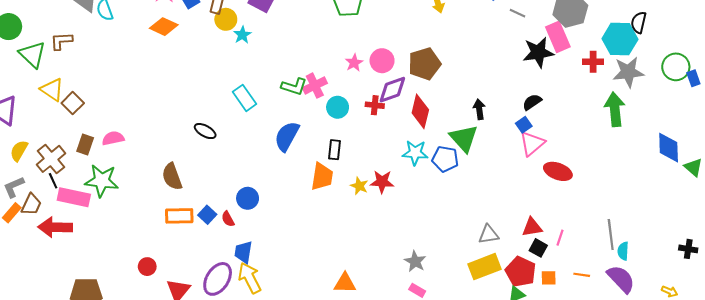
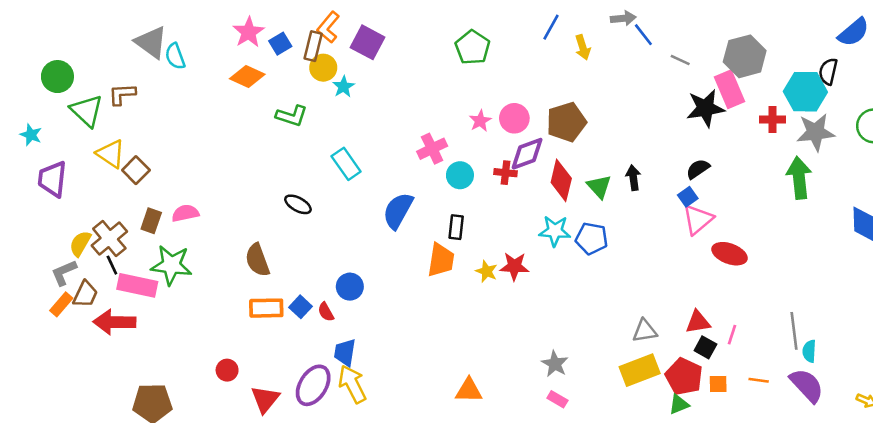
green L-shape: (294, 87) -> (292, 116), moved
green triangle: (464, 138) -> (599, 187), moved, size x0.7
yellow semicircle: (19, 151) -> (80, 244), moved

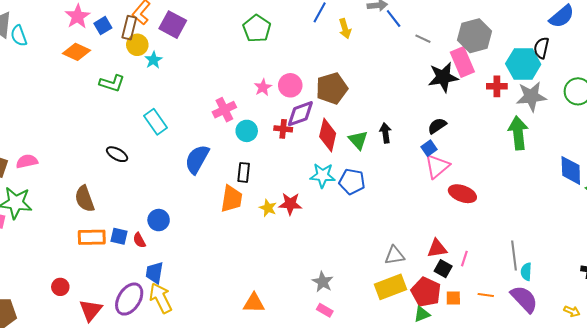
blue square: (300, 307) -> (119, 236), turned -30

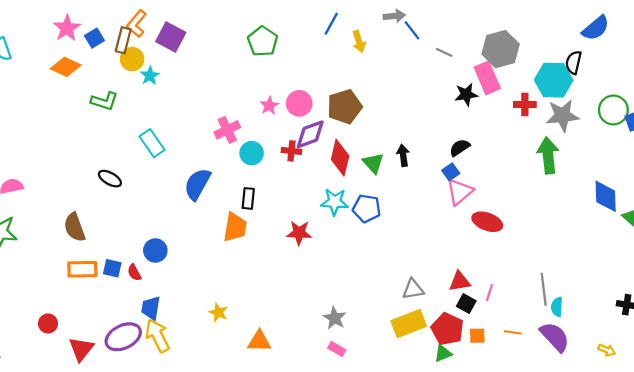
black star: (443, 77) -> (466, 94), size x0.7
yellow star: (268, 208) -> (218, 312), moved
purple ellipse: (129, 299) -> (123, 337), turned 32

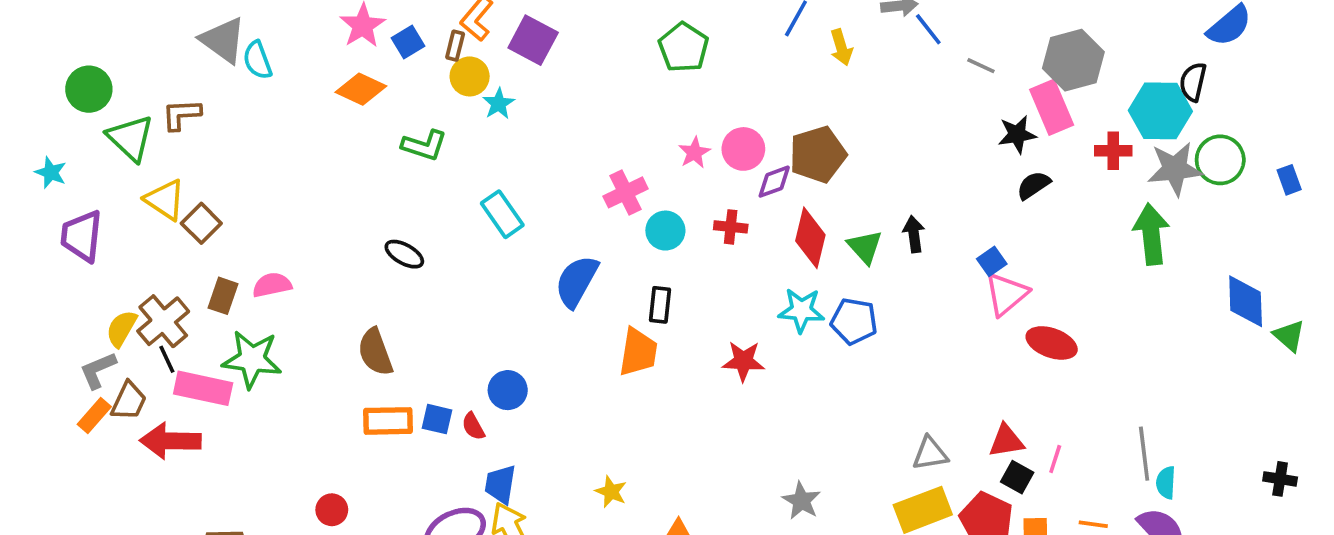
brown rectangle: (123, 40) -> (455, 46), size x0.7
green circle: (613, 110) -> (1220, 160), moved
purple diamond: (310, 134) -> (774, 182), moved, size x0.7
black semicircle: (460, 148) -> (1033, 185), moved
black ellipse: (110, 179) -> (404, 254), moved

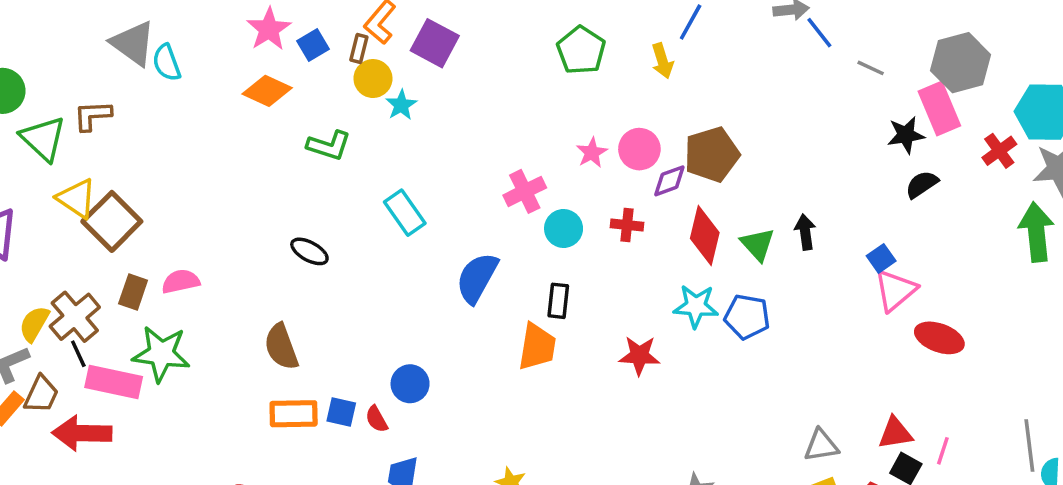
yellow arrow: (841, 47) -> (662, 61), moved
red cross: (1113, 151) -> (999, 151), turned -36
brown square: (201, 223) -> (112, 221), size x1.5

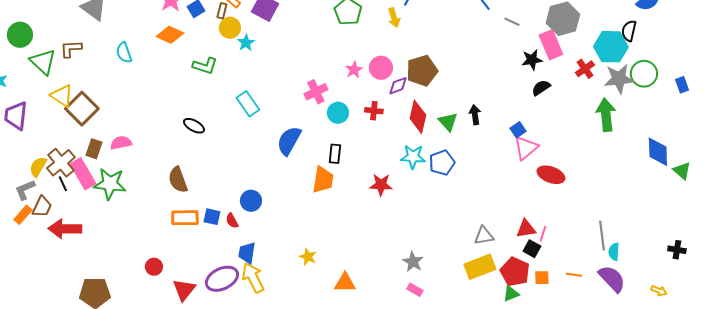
cyan semicircle: (167, 63) -> (124, 53), moved
blue pentagon: (747, 317) -> (442, 163), turned -30
pink rectangle: (114, 382) -> (83, 174), moved, turned 48
pink line: (943, 451) -> (543, 234), moved

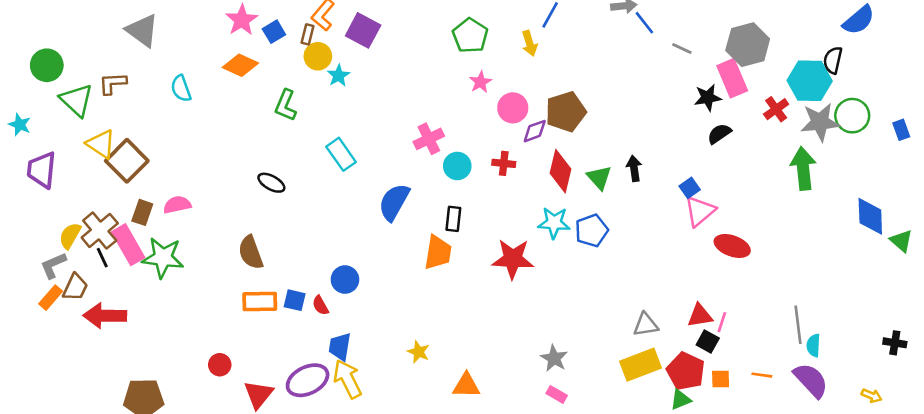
green L-shape: (205, 66) -> (286, 105), turned 95
pink star: (354, 70) -> (480, 82), moved
red star: (381, 185) -> (513, 259), size x1.4

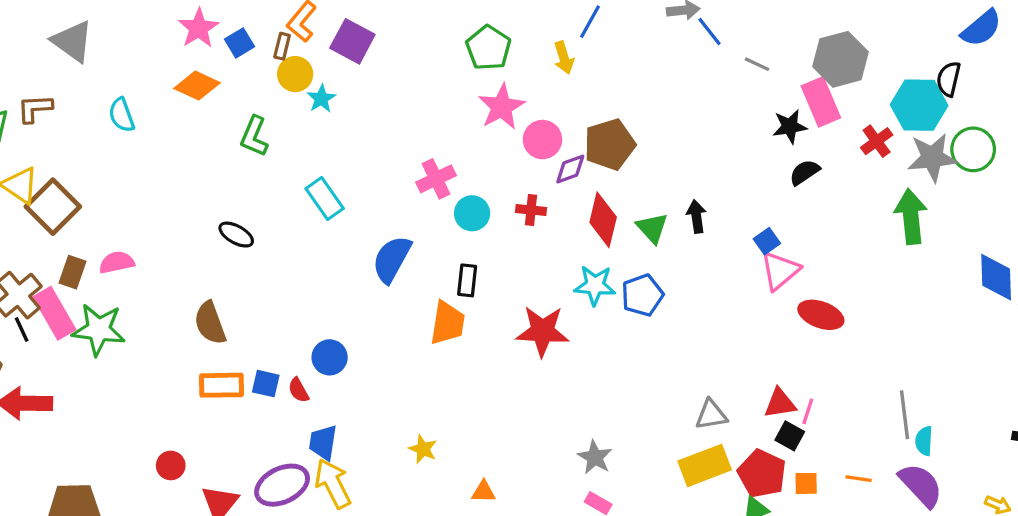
pink star: (480, 82) -> (502, 107), size x1.6
orange triangle: (466, 385) -> (484, 492), size x0.7

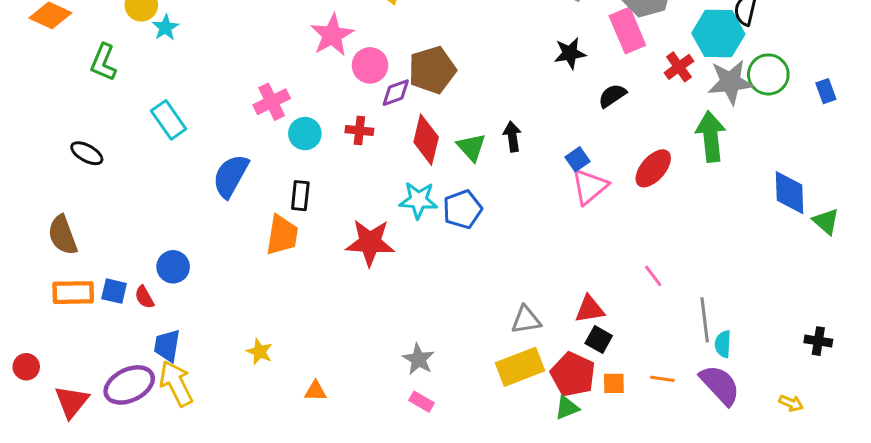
black star: (790, 126) -> (570, 53), moved
red ellipse: (821, 315) -> (653, 168), moved, turned -69
pink line: (808, 411) -> (653, 276), moved, turned -55

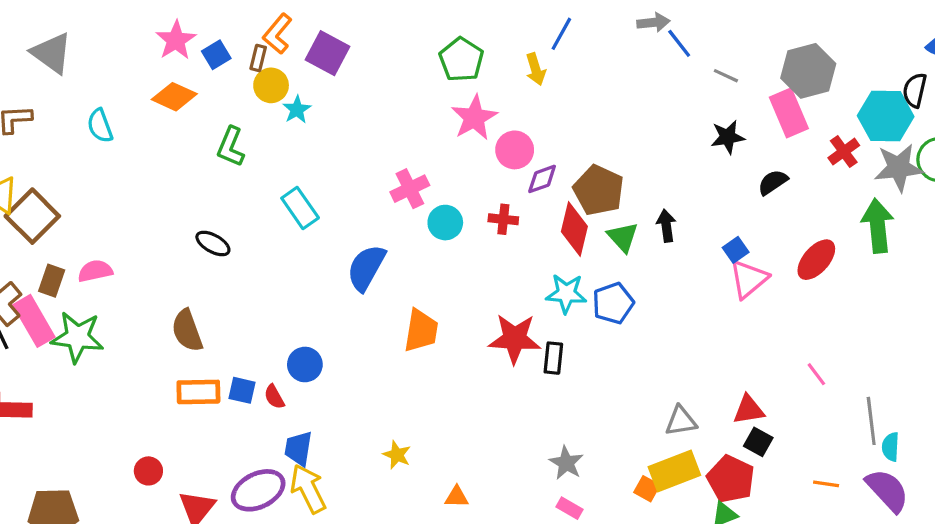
brown pentagon: (432, 70) -> (599, 190), moved, turned -30
black rectangle: (300, 196) -> (553, 358), moved
orange square: (614, 383) -> (647, 489), moved, turned 30

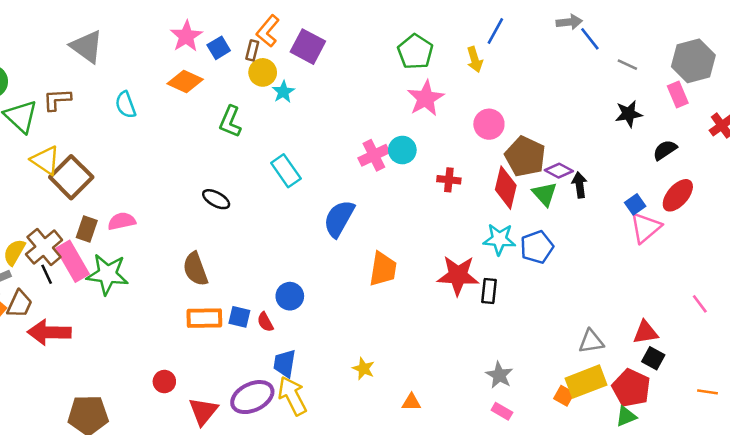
pink rectangle: (789, 113) -> (678, 94), size x0.7
pink circle: (515, 150) -> (489, 124), moved
purple diamond: (542, 179) -> (559, 171), moved, turned 48
cyan circle: (445, 223) -> (402, 150), moved
red ellipse: (816, 260) -> (678, 195), moved

